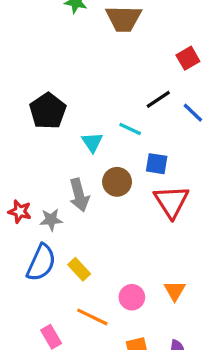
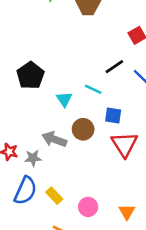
gray arrow: (79, 195) -> (54, 139), turned 125
pink circle: (132, 297) -> (88, 207), moved

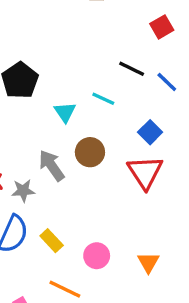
black line: (114, 67) -> (132, 69), turned 60
blue square: (113, 115) -> (150, 132), moved, turned 36
gray arrow: (54, 139) -> (52, 166), turned 35

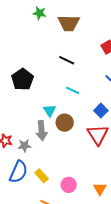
black line: (132, 69) -> (67, 60), moved
cyan triangle: (65, 112) -> (50, 111), moved
gray arrow: (52, 166) -> (42, 131), turned -150

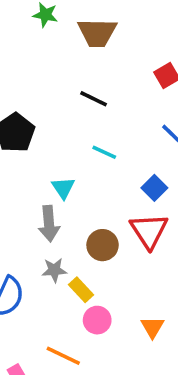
brown circle: (65, 123) -> (103, 245), moved
gray star: (24, 146) -> (54, 270), moved
yellow rectangle: (42, 176) -> (81, 290), moved

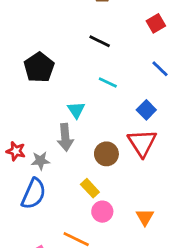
gray star: (54, 270) -> (40, 161), moved

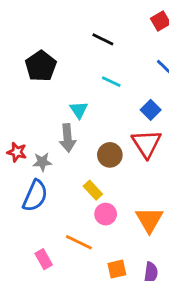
orange triangle: (145, 217) -> (149, 220), size x1.5

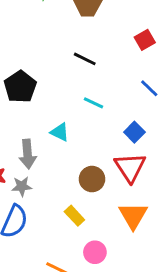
cyan triangle: (79, 110) -> (60, 132), turned -30
gray arrow: (68, 138) -> (28, 154), moved
pink circle: (106, 214) -> (95, 252), moved
orange triangle: (149, 220) -> (133, 216), moved

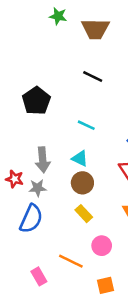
cyan line: (93, 103) -> (86, 125), moved
cyan triangle: (60, 132) -> (80, 158), moved
brown circle: (92, 179) -> (82, 183), moved

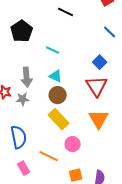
cyan line: (86, 125) -> (53, 50), moved
yellow rectangle: (84, 214) -> (59, 119), size x1.5
blue semicircle: (31, 219) -> (19, 137), moved, turned -35

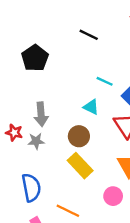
cyan line: (53, 50) -> (105, 81), moved
cyan triangle: (56, 76) -> (91, 107), moved
pink circle: (73, 144) -> (113, 196), moved

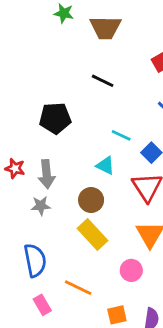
black pentagon: (35, 58) -> (55, 118), moved, turned 30
red star: (14, 133) -> (15, 168), moved

